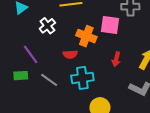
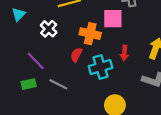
red semicircle: (70, 54) -> (76, 55), turned 128
cyan cross: (82, 78) -> (100, 67), moved

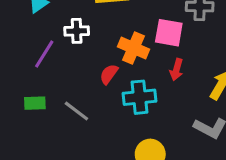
white cross: (49, 29) -> (77, 31), turned 35
red arrow: (124, 53) -> (176, 70), moved
purple line: (36, 61) -> (44, 54), moved, turned 66

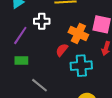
green rectangle: (35, 103) -> (21, 61), moved
gray line: (76, 111) -> (40, 85), moved

